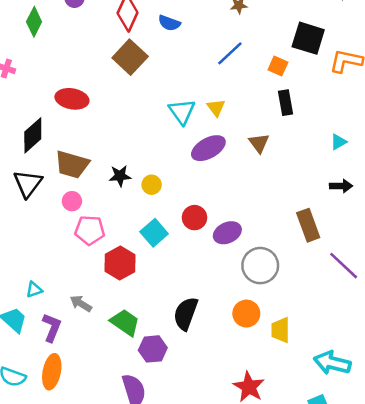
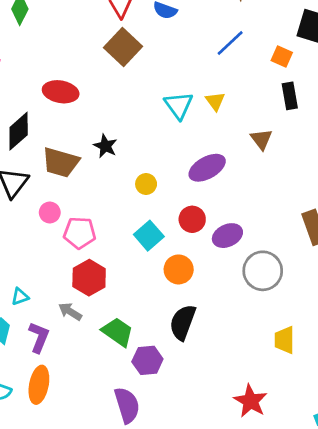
purple ellipse: (208, 148) -> (207, 168), moved
black star: (120, 176) -> (105, 146), moved, turned 30
pink circle: (72, 201) -> (50, 212), moved
red hexagon: (120, 263) -> (89, 278), moved
orange circle: (246, 314) -> (179, 269), moved

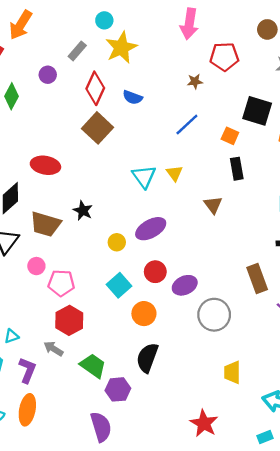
purple ellipse: (207, 168) -> (151, 229), moved

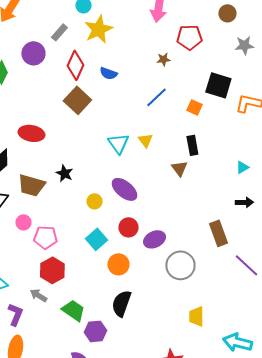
purple circle: (48, 75) -> (33, 53), size x1.5
black rectangle: (237, 169) -> (192, 145), moved
purple ellipse: (151, 229) -> (124, 189), turned 68

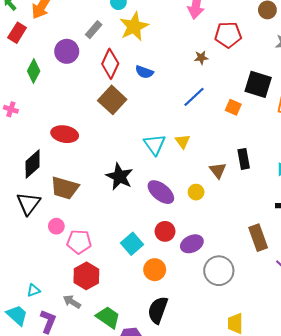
black rectangle: (192, 145) -> (244, 159), moved
black star: (64, 173) -> (119, 177), moved, size x1.5
yellow circle: (94, 201) -> (196, 192), moved

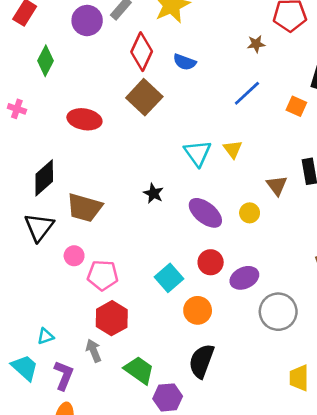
purple circle: (67, 51) -> (87, 20), moved
red ellipse: (65, 134) -> (84, 119), moved
black star: (119, 177) -> (153, 193), size x0.6
gray arrow: (72, 302) -> (94, 351), turned 36

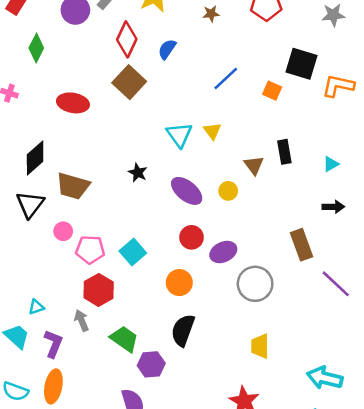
brown star: (256, 44) -> (211, 14), moved
blue semicircle: (185, 62) -> (167, 49), turned 105
cyan square: (169, 278) -> (133, 252), moved
yellow trapezoid: (299, 378) -> (260, 346), moved

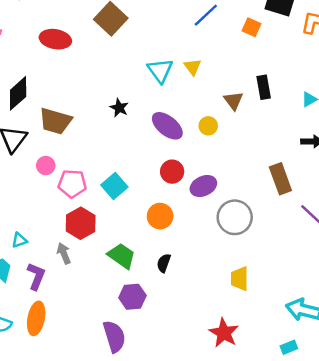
black semicircle: (183, 330) -> (164, 263), size x0.6
green trapezoid: (124, 339) -> (122, 256), moved

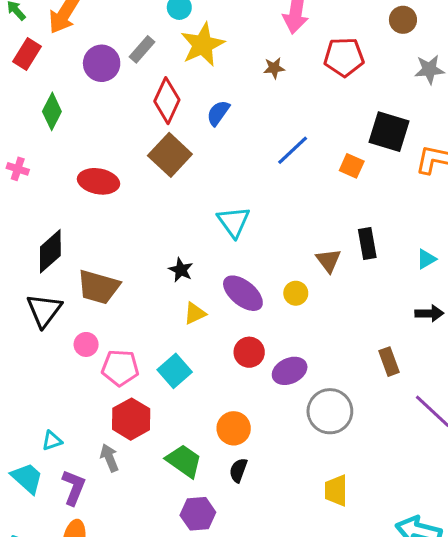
yellow triangle: (193, 67) -> (195, 313), moved, turned 42
brown rectangle: (280, 179) -> (389, 362), size x0.7
orange circle: (160, 216) -> (234, 428), moved

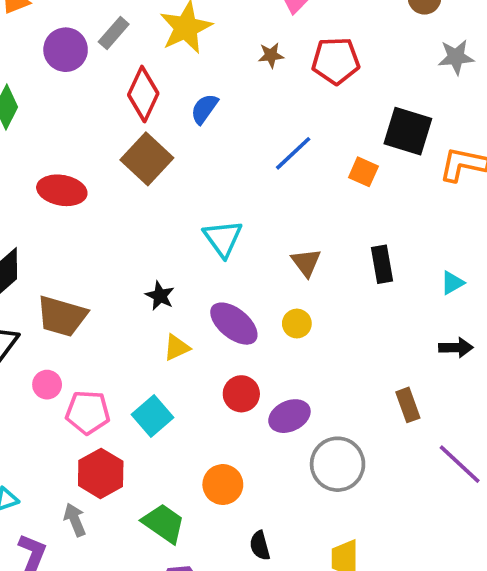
red pentagon: (344, 57) -> (336, 61), moved
brown triangle: (328, 261) -> (306, 262), moved
black semicircle: (238, 470) -> (260, 546), moved, turned -35

